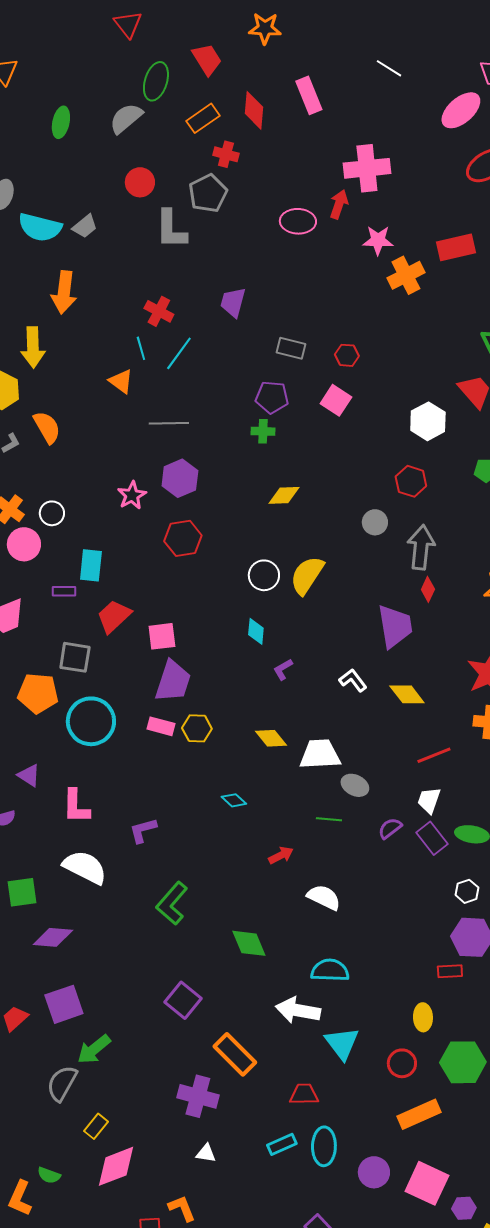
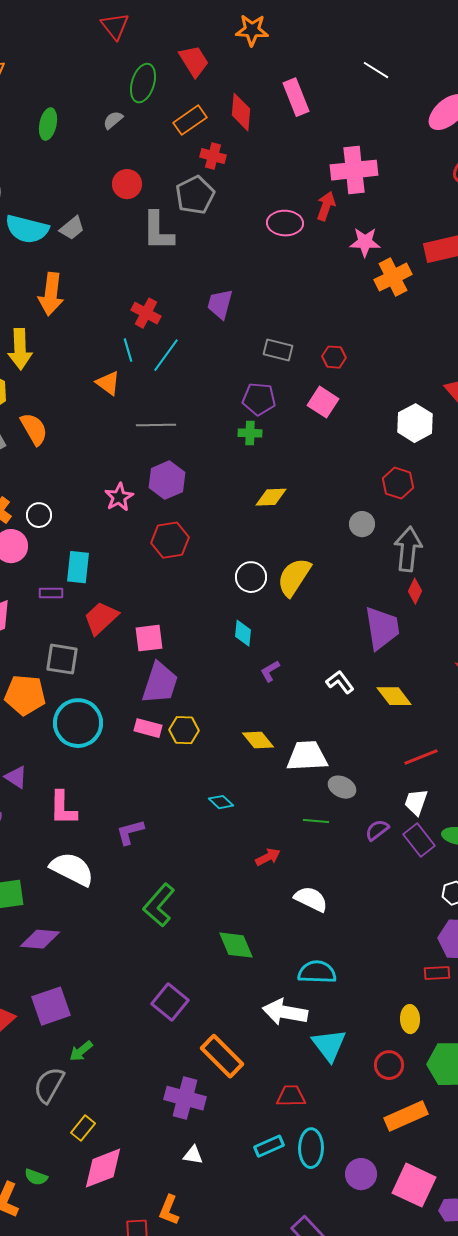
gray semicircle: (126, 118) -> (113, 120), size x0.6
green arrow: (94, 1049) -> (81, 1051), size x0.7
orange L-shape: (182, 1208) -> (169, 1210), turned -136

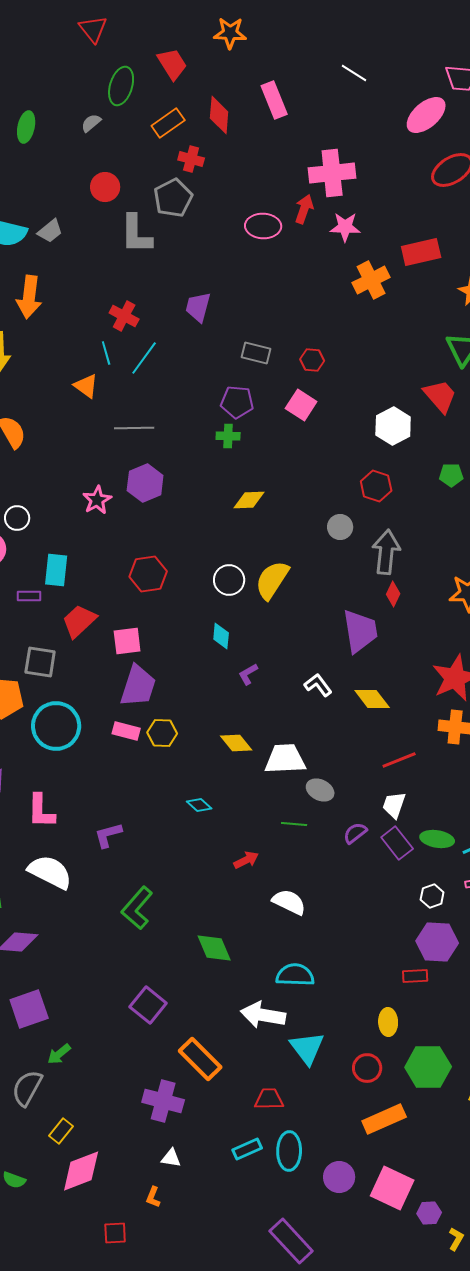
pink star: (365, 242) -> (345, 227), moved
red hexagon: (170, 540) -> (148, 574), moved
orange L-shape: (169, 1210) -> (153, 1197), moved, size x0.7

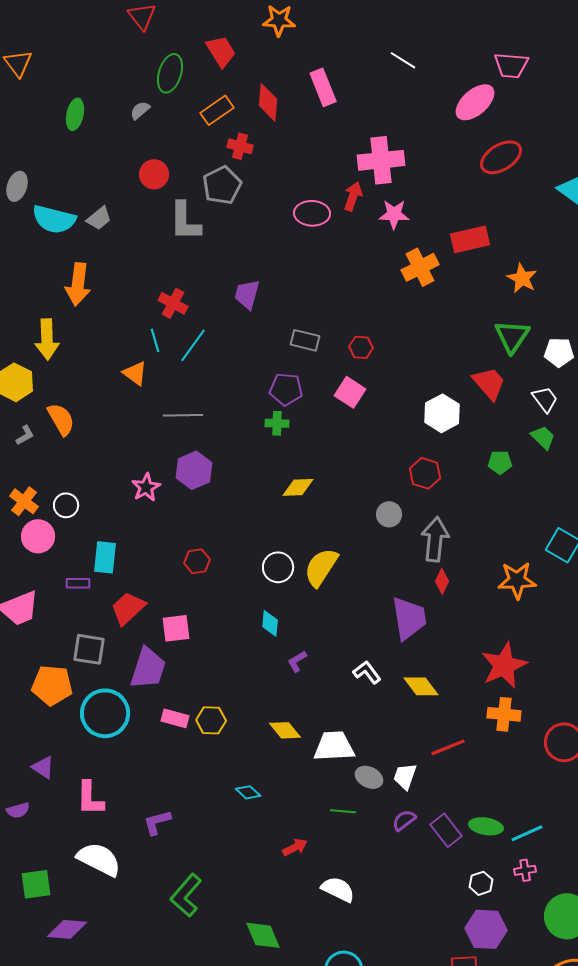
red hexagon: (148, 574) -> (197, 561), size x0.7
purple trapezoid: (138, 686) -> (148, 668), moved
white trapezoid: (394, 805) -> (405, 776), moved

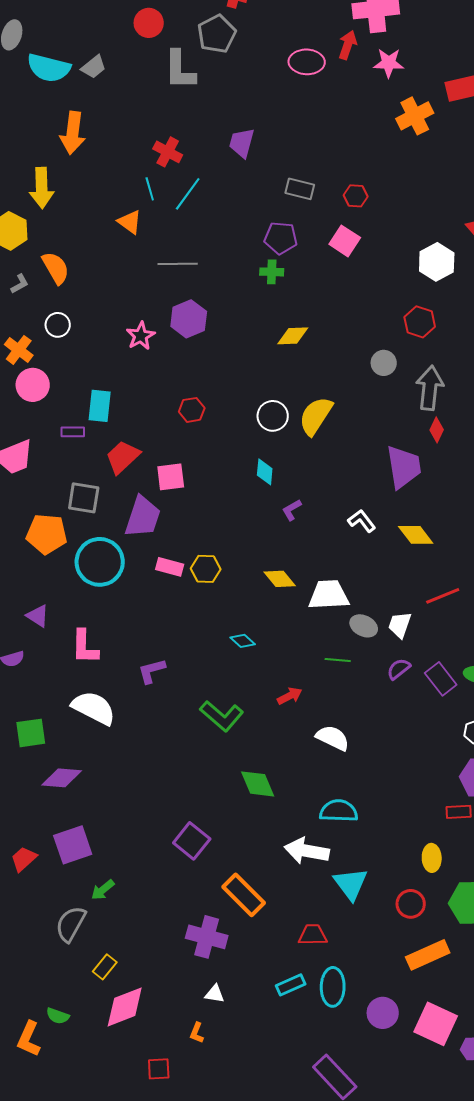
white circle: (66, 505) -> (58, 325), moved
green L-shape: (186, 895) -> (222, 716), moved, turned -90

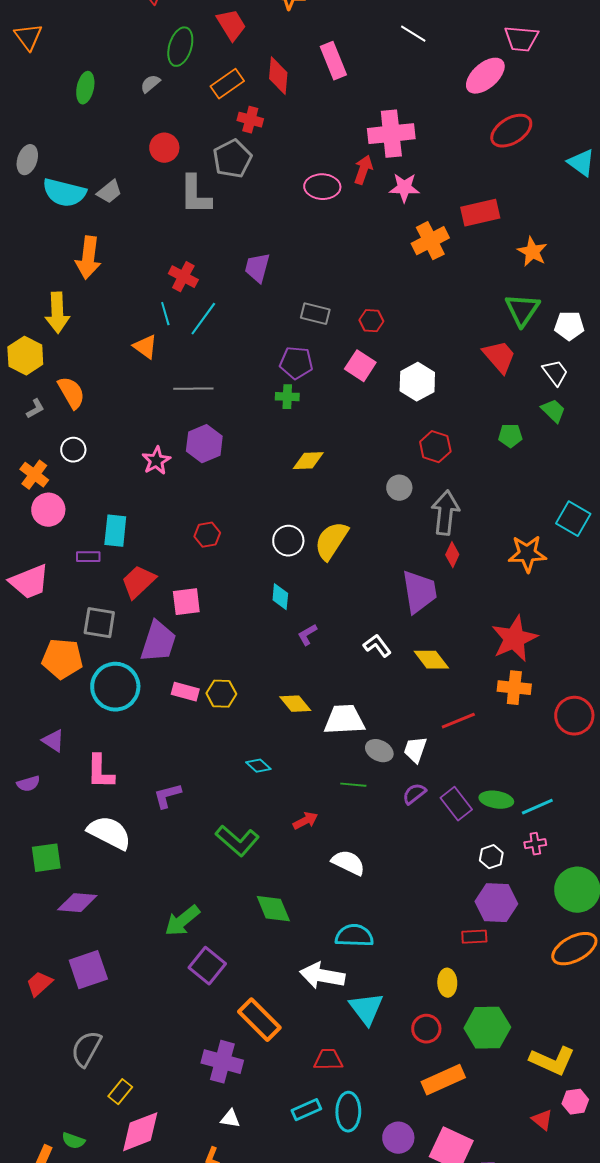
white hexagon: (437, 262) -> (417, 382), moved
green arrow: (103, 890) -> (182, 921), moved, size x1.5

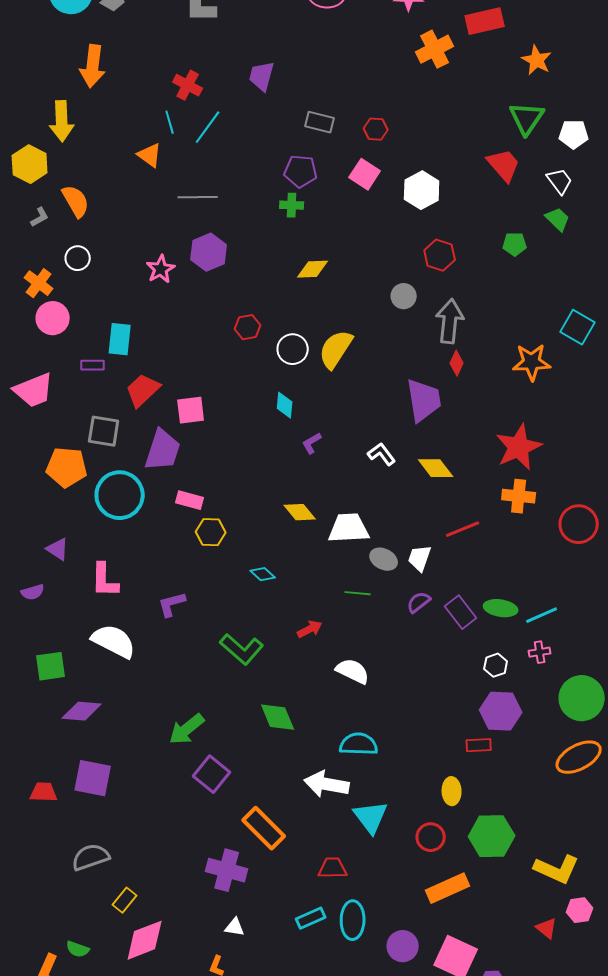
red hexagon: (207, 535) -> (248, 327), moved
yellow hexagon: (221, 694) -> (211, 532), moved
purple square: (88, 970) -> (93, 778), turned 30
red trapezoid: (39, 984) -> (44, 792), turned 44
gray semicircle: (86, 1049) -> (91, 857), turned 42

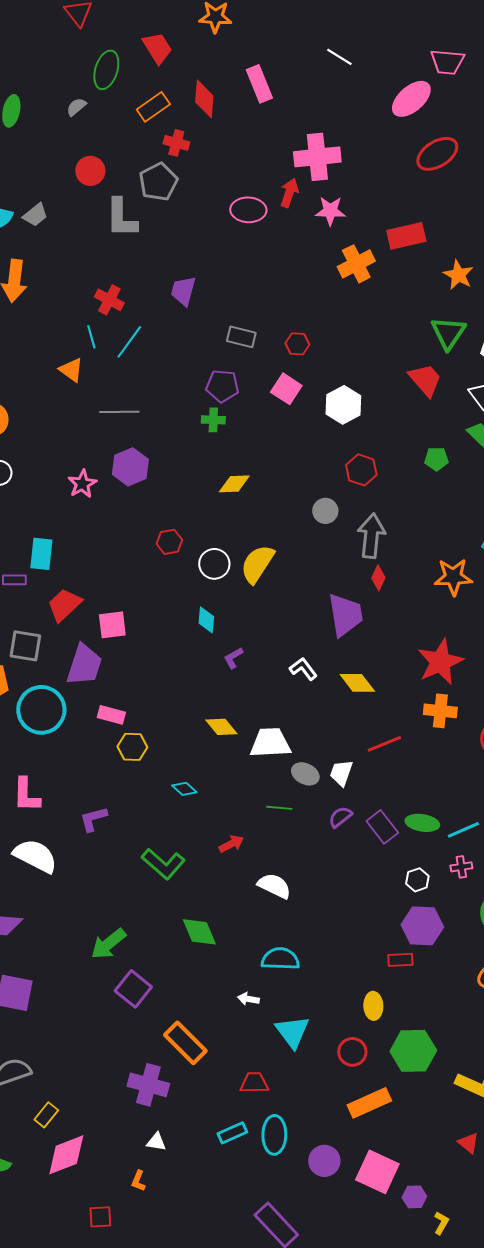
white arrow: (327, 784) -> (248, 999), size x0.5

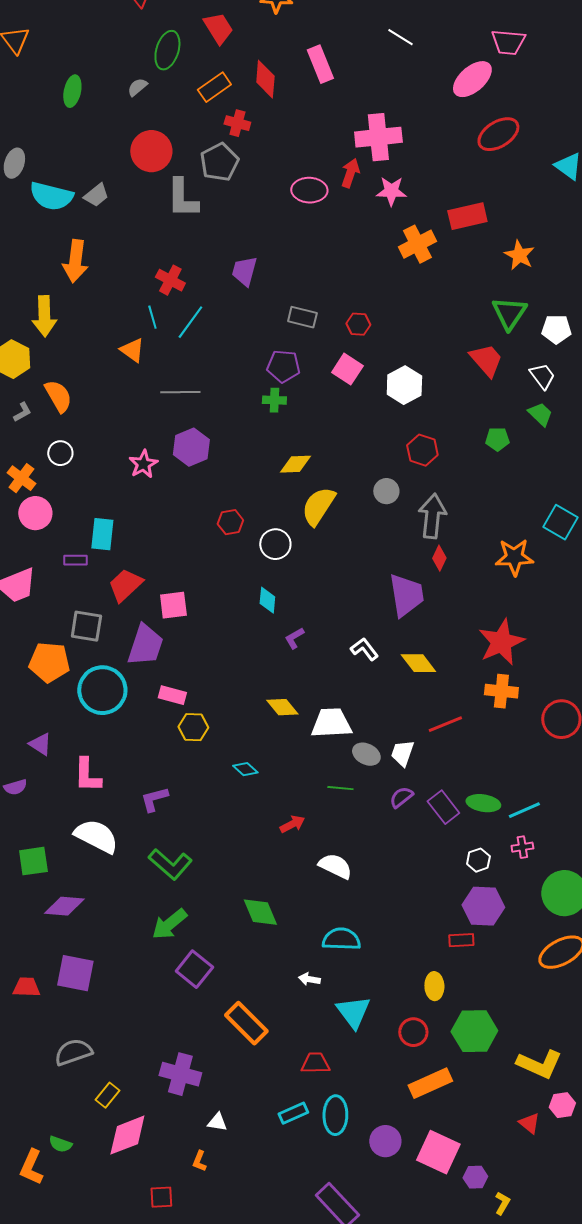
red circle: (90, 171) -> (151, 151), size x1.4
yellow semicircle: (257, 564) -> (318, 506), moved
green L-shape: (163, 864) -> (170, 864), moved
purple cross: (148, 1085) -> (180, 1074), moved

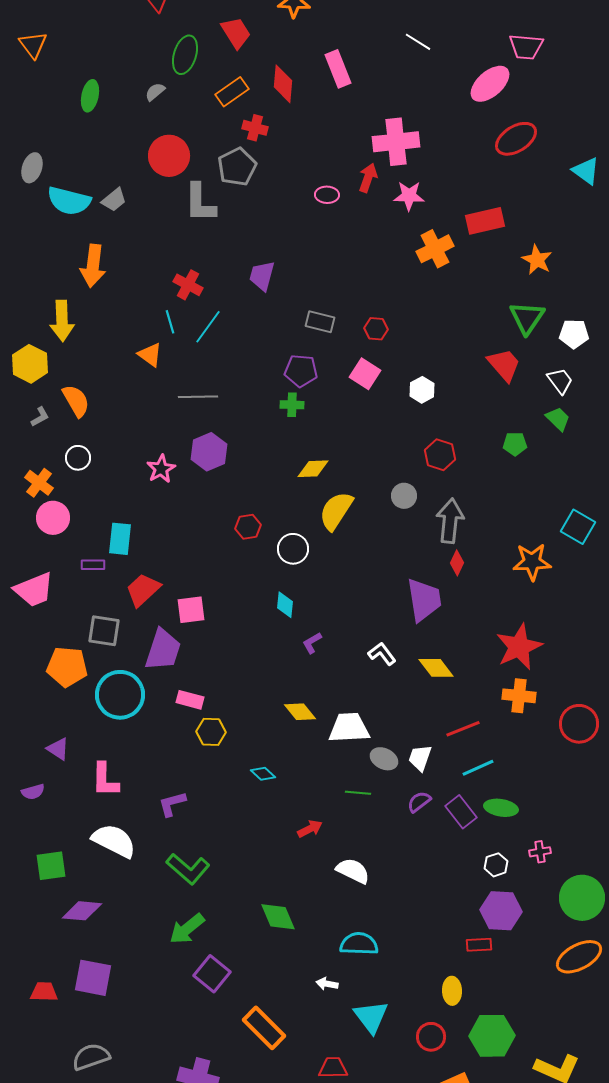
pink ellipse: (309, 190) -> (327, 195), size x0.7
white hexagon: (404, 385) -> (422, 390), size x0.7
cyan line: (524, 810) -> (478, 768), moved

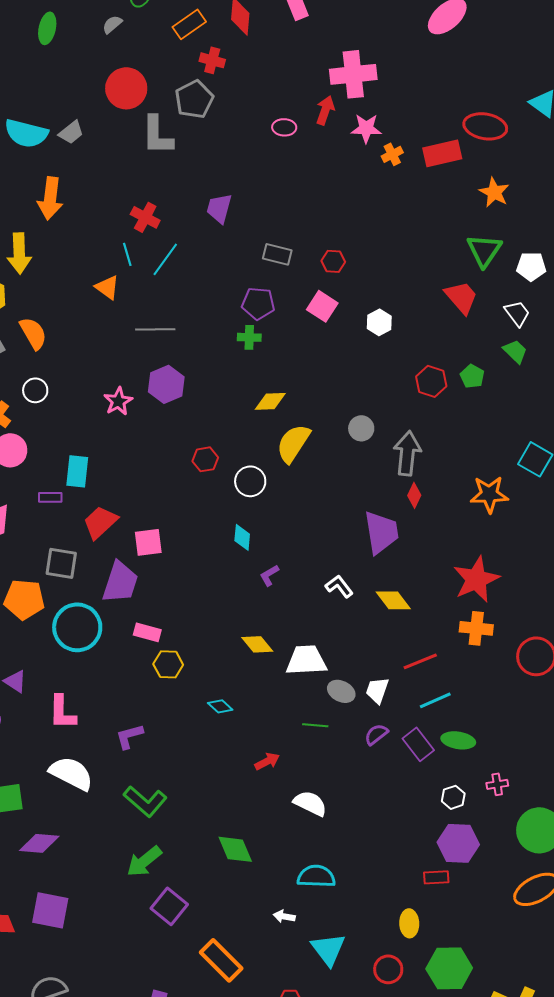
red ellipse: (516, 139) -> (485, 126), moved, turned 42
orange cross: (435, 249) -> (392, 154), moved, size x0.6
green pentagon: (515, 444) -> (472, 376), turned 30
red hexagon: (440, 455) -> (431, 381), moved

